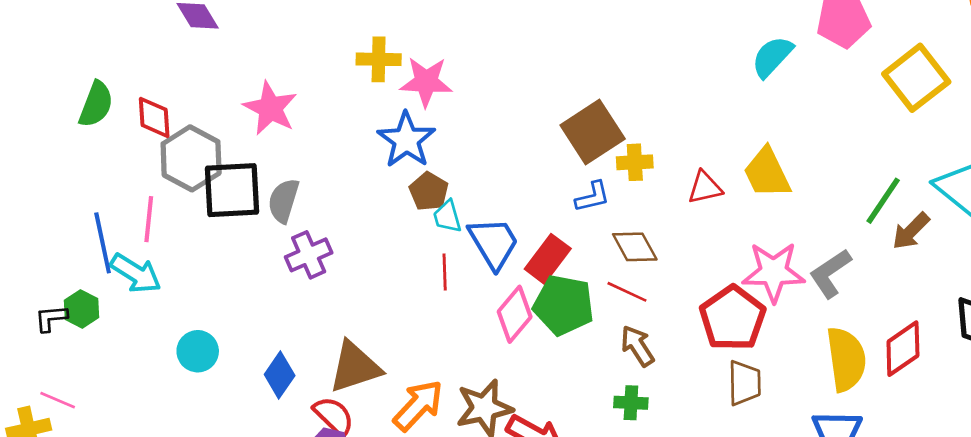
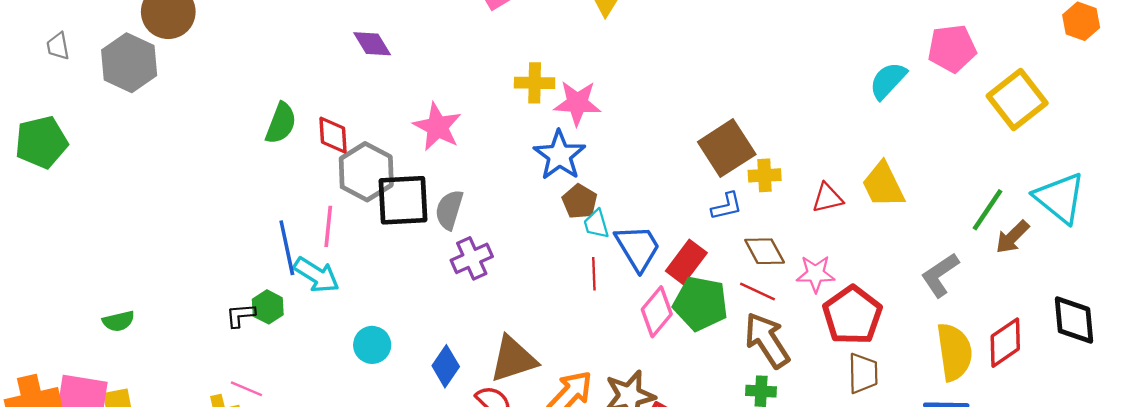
pink star: (774, 272) -> (816, 274), moved, size x0.7
brown arrow: (637, 346) -> (767, 340), size x1.5

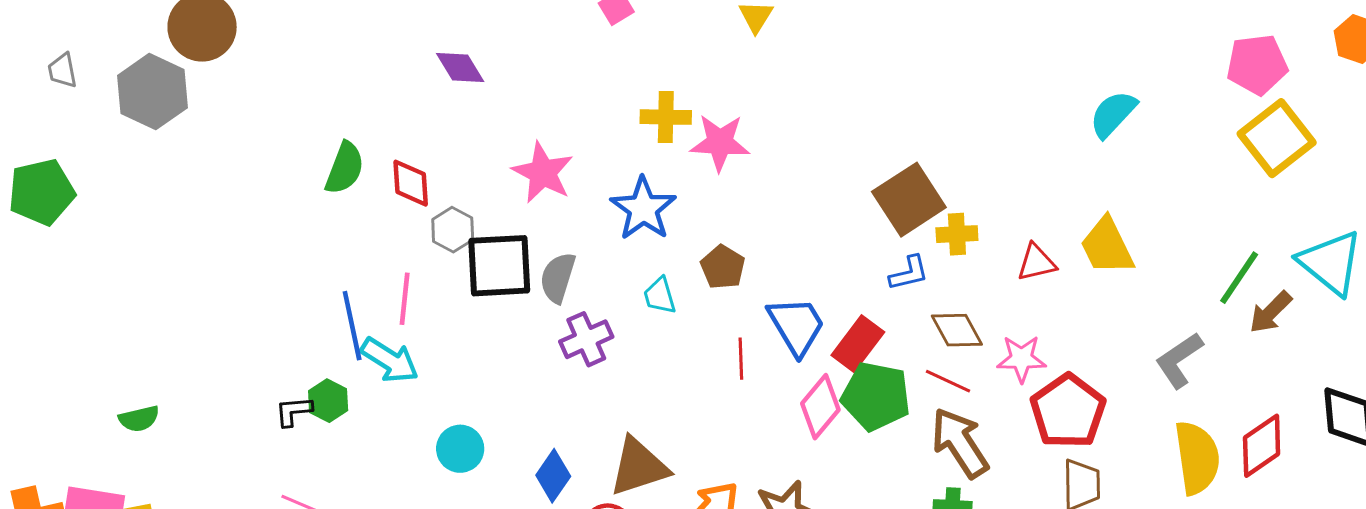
pink pentagon: (952, 49) -> (1257, 65), moved
blue star: (559, 155) -> (643, 209), moved
gray hexagon: (366, 172) -> (453, 230), size x0.6
cyan trapezoid: (596, 224) -> (660, 296), moved

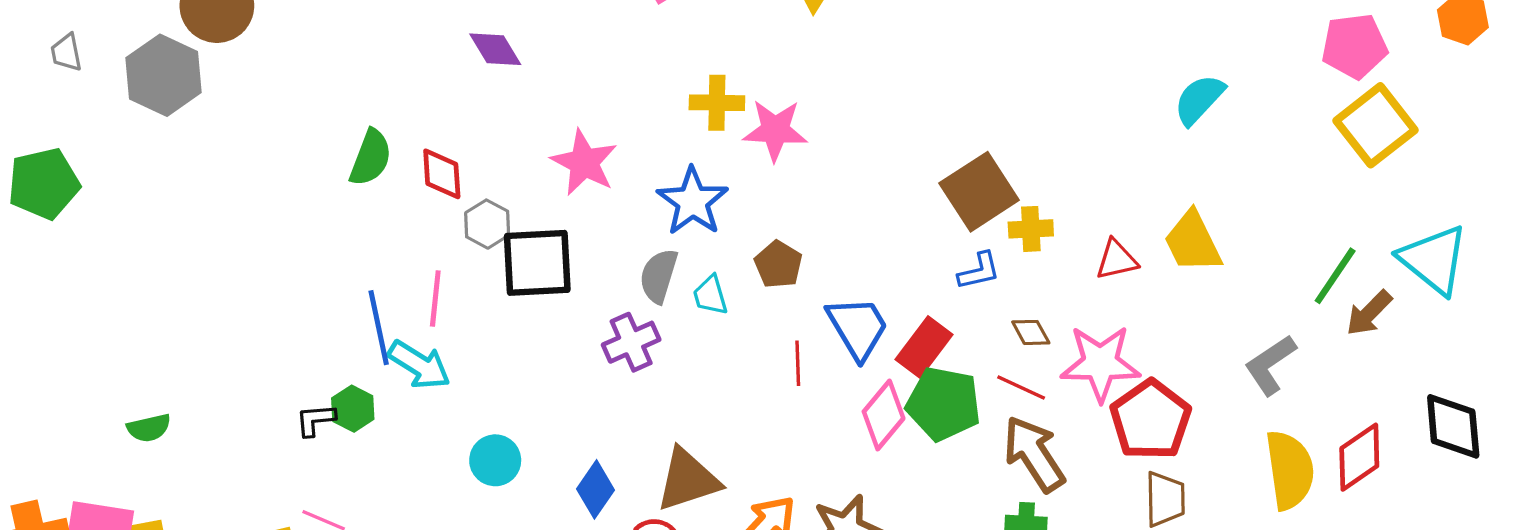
gray semicircle: (558, 278) -> (659, 276), moved
brown diamond: (957, 330) -> (1031, 332), size x0.7
pink star: (1021, 359) -> (1100, 363), size x1.5

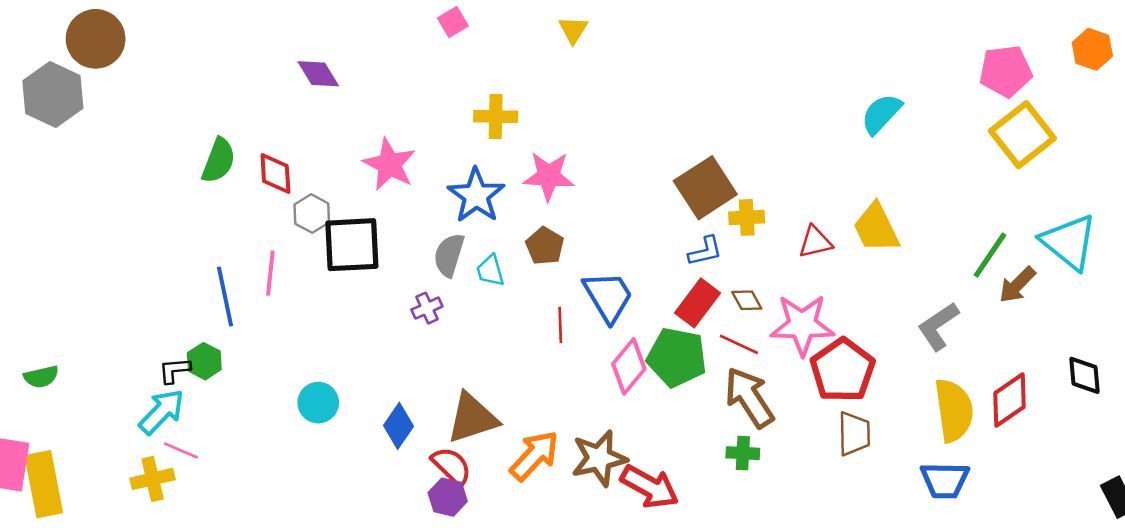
pink star: (775, 130) -> (549, 176), moved
purple cross: (631, 342) -> (427, 308), size x0.7
red rectangle: (924, 347) -> (698, 303), moved
cyan arrow: (419, 365) -> (162, 412), moved, turned -78
black diamond: (1453, 426) -> (1085, 375), size x0.7

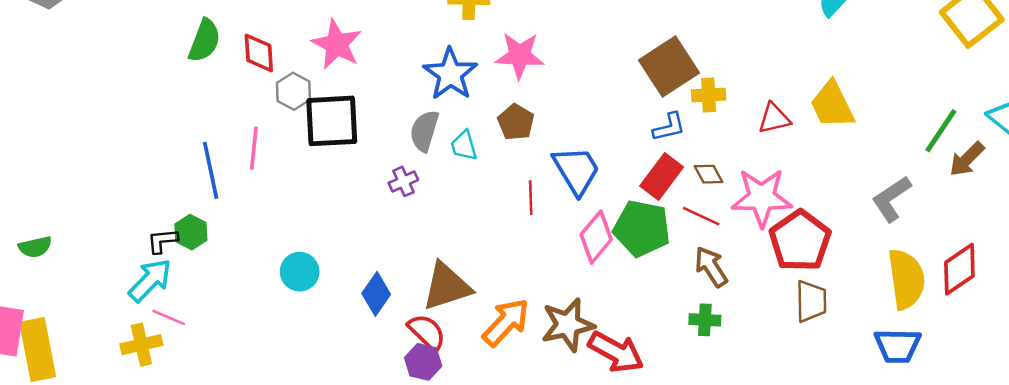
pink star: (389, 164) -> (337, 44), moved
brown arrow: (749, 397) -> (711, 267), size x0.7

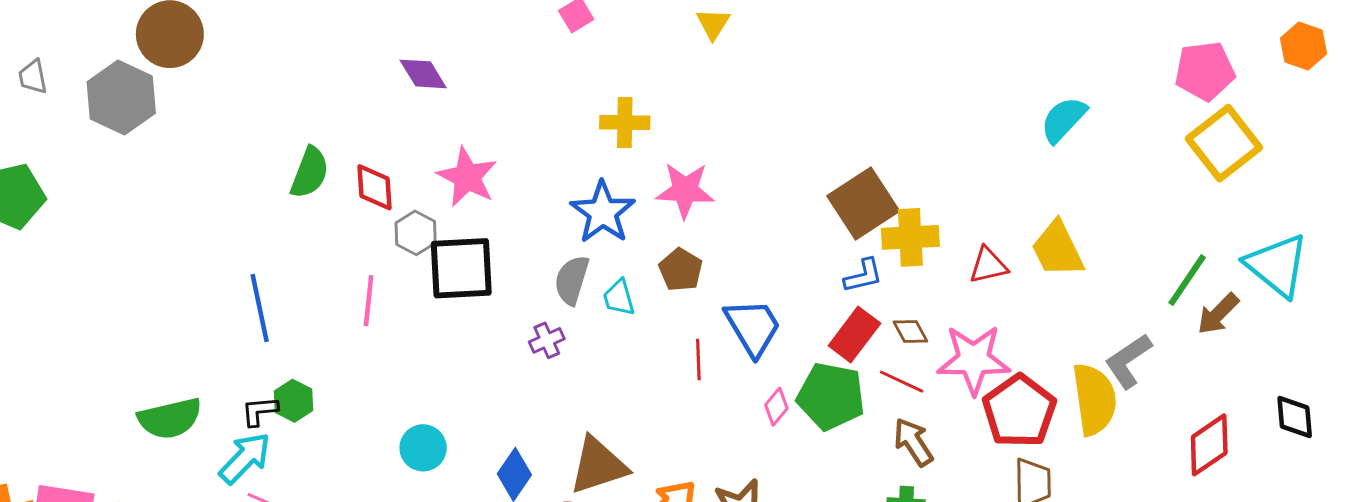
yellow cross: (709, 95) -> (910, 237), size x1.4
blue line: (211, 170) -> (260, 308), moved
pink diamond: (596, 237) -> (776, 407), size x0.6
green semicircle: (35, 247) -> (170, 418), moved, size x1.6
yellow semicircle: (906, 279) -> (1094, 399), moved

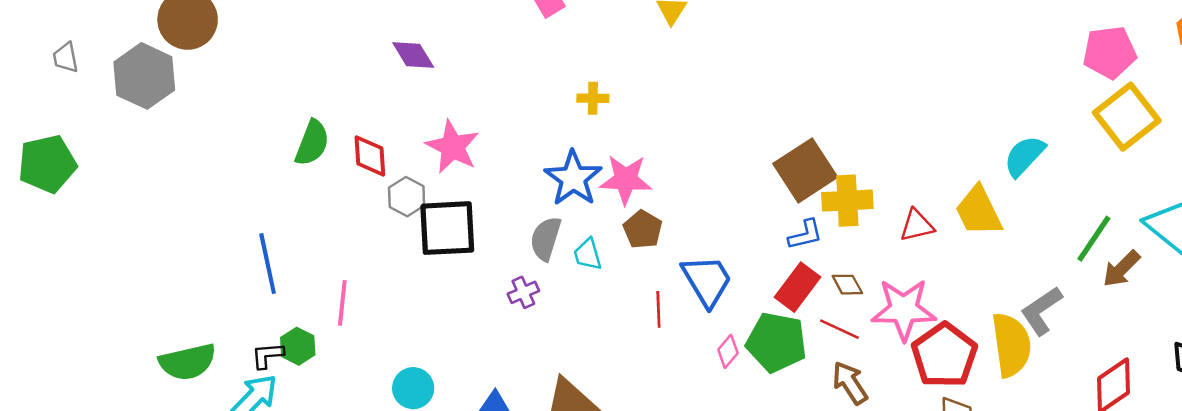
cyan semicircle: (1063, 120) -> (1024, 156), moved
yellow cross: (625, 123) -> (593, 98), size x0.7
pink star: (685, 190) -> (626, 180), moved
pink line: (369, 301) -> (342, 303), moved

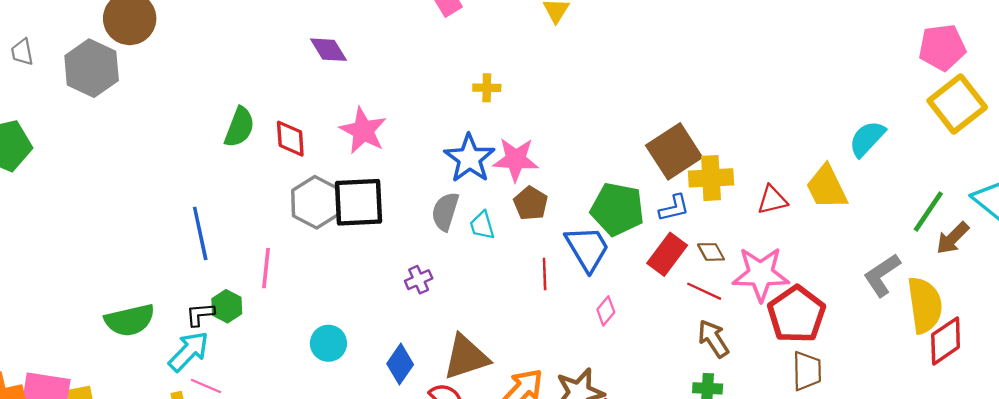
gray hexagon: (407, 197) -> (316, 202), moved, size x1.5
purple cross: (523, 292) -> (419, 280), moved
green pentagon: (776, 342) -> (617, 209), moved
yellow semicircle: (1011, 345) -> (925, 305), moved

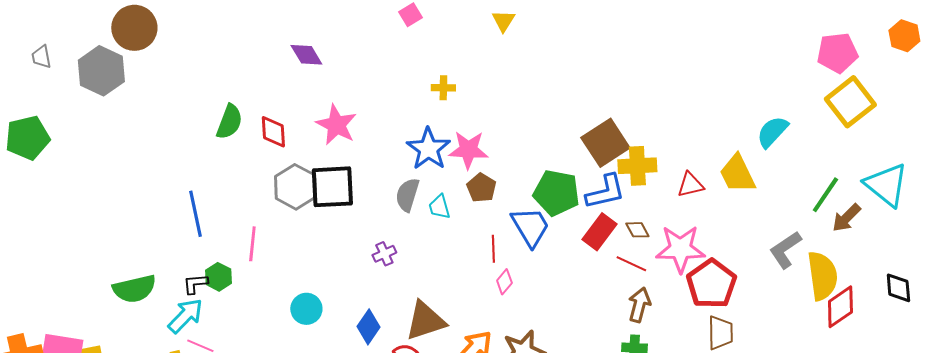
blue L-shape: (674, 208) -> (605, 192), size x1.5
pink diamond: (606, 311) -> (504, 282), moved
brown arrow: (713, 339) -> (639, 305), turned 48

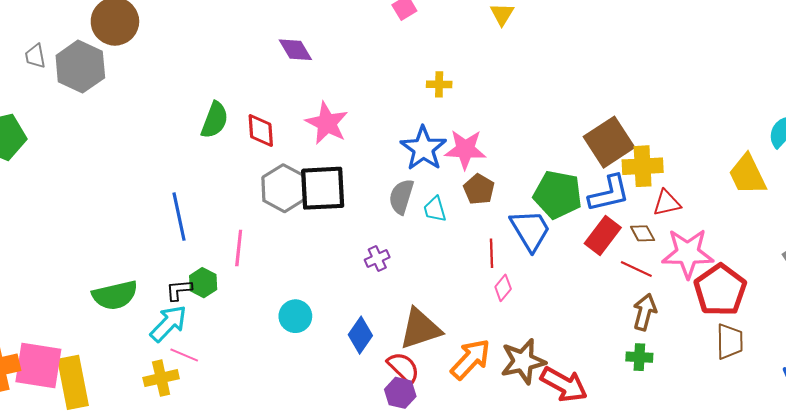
gray trapezoid: (41, 57) -> (35, 56), moved
red triangle: (690, 185) -> (667, 203), moved

